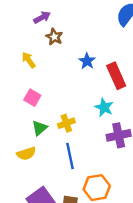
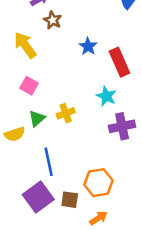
yellow arrow: (29, 60) -> (25, 45), size x1.5
yellow semicircle: (26, 154) -> (15, 134), moved
blue line: (70, 156) -> (49, 162), moved

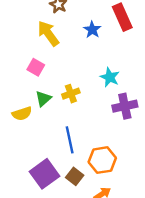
yellow arrow: (25, 45) -> (48, 33), moved
red rectangle: (119, 62) -> (122, 17), moved
blue line: (49, 162) -> (70, 140), moved
brown square: (70, 200) -> (75, 176), turned 30

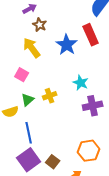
blue star: (92, 30) -> (67, 45), size x1.5
blue line: (70, 140) -> (29, 133), moved
orange hexagon: (102, 160) -> (89, 151), moved

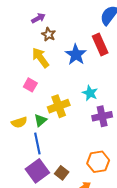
yellow cross: (50, 96) -> (59, 106), size x1.5
green triangle: (28, 100) -> (40, 120), moved

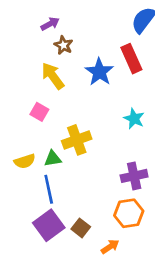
cyan star: (90, 93) -> (134, 119), moved
purple cross: (102, 116) -> (134, 176), moved
green triangle: (40, 120) -> (53, 159), turned 32

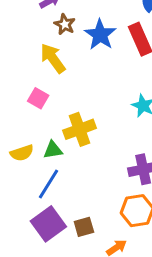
blue star: (99, 72) -> (100, 35), moved
blue line: (49, 189) -> (48, 184), turned 44
brown square: (81, 228) -> (84, 227), turned 36

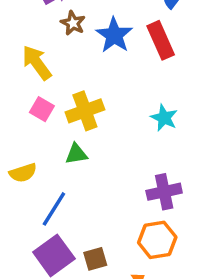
yellow arrow: (53, 58) -> (37, 63), moved
yellow cross: (79, 129) -> (85, 111), moved
green triangle: (53, 150) -> (76, 154), moved

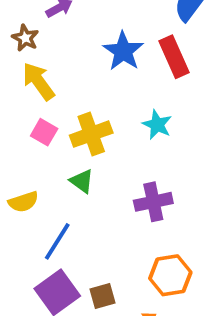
brown star: (73, 23) -> (25, 38), moved
cyan star: (164, 118) -> (157, 125), moved
green triangle: (76, 154) -> (82, 181), turned 45
purple cross: (164, 192) -> (153, 202), moved

